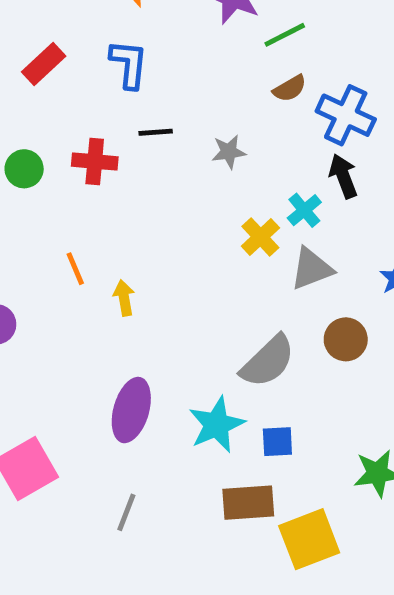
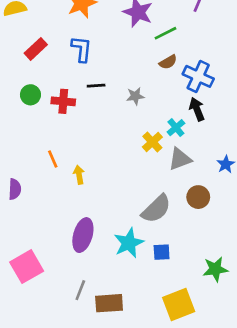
green circle: (24, 169) -> (30, 95), moved
brown rectangle: (248, 503) -> (109, 303), moved

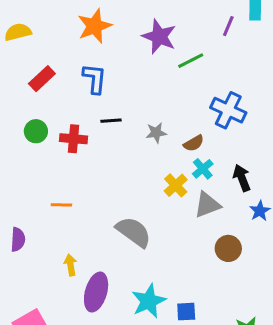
brown semicircle: (168, 62) -> (194, 143), moved
black arrow: (197, 109) -> (242, 178), moved
orange line: (53, 159) -> (61, 205), turned -66
yellow arrow: (79, 175) -> (70, 265), moved
gray semicircle: (156, 209) -> (134, 232), moved, turned -100

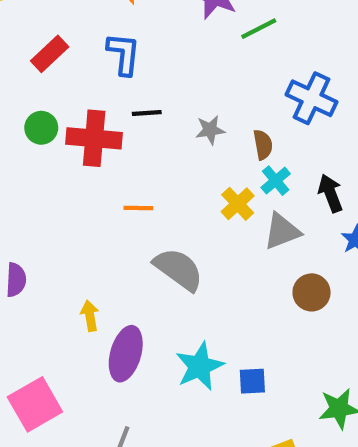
red cross: (73, 139) -> (94, 138), size x1.4
brown semicircle: (194, 143) -> (263, 145), turned -70
orange line: (61, 205) -> (138, 208), moved

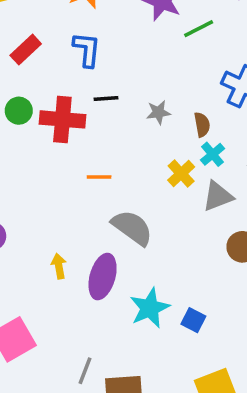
purple ellipse: (126, 354) -> (103, 277), moved
blue square: (252, 381) -> (193, 320), turned 30

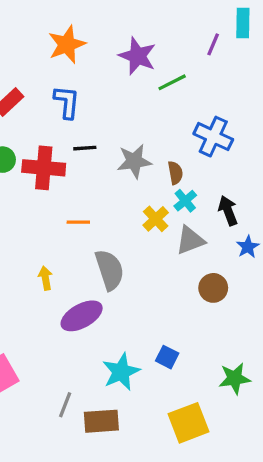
gray star: (158, 112) -> (134, 161), size x1.5
gray semicircle: (132, 228) -> (110, 270), turned 36
yellow arrow: (59, 266) -> (45, 278), moved
purple ellipse: (103, 277) -> (82, 316), turned 45
cyan star: (150, 308) -> (121, 372), moved

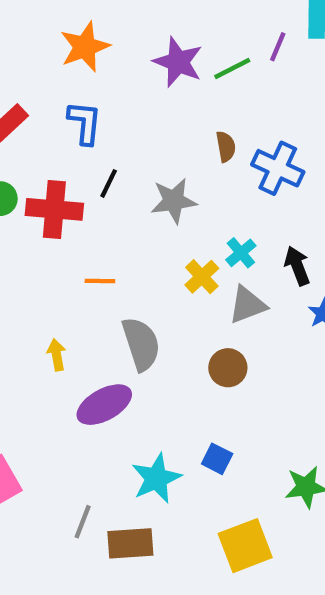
green line: (172, 82) -> (232, 68), moved
black line: (85, 148) -> (109, 183), turned -60
brown semicircle: (175, 173) -> (226, 147), moved
brown circle: (213, 288) -> (228, 368), moved

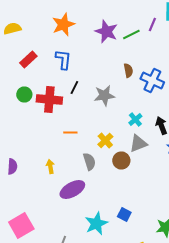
yellow cross: (202, 277) -> (105, 140), moved
gray semicircle: (141, 344) -> (89, 162), size x0.7
brown circle: (228, 368) -> (121, 160), moved

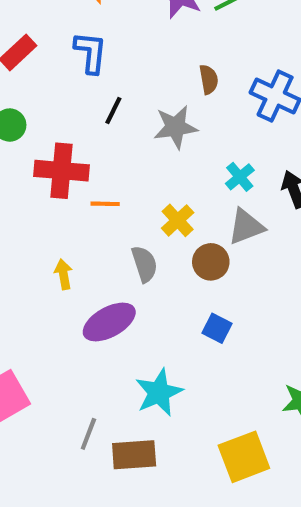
brown semicircle: (128, 70) -> (209, 79), moved
red cross: (49, 100) -> (62, 171), moved
blue square: (124, 214) -> (217, 328), moved

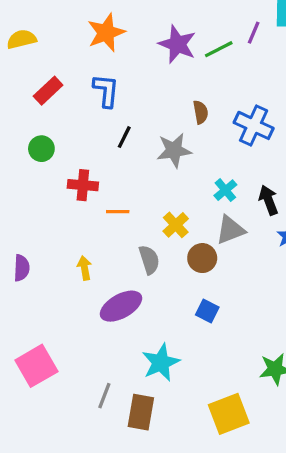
red cross: (62, 171) -> (83, 185), size x0.7
brown rectangle: (134, 455) -> (141, 412), turned -76

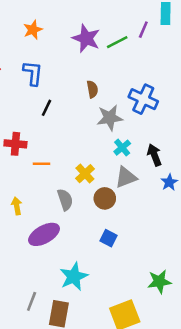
orange star: (106, 33) -> (33, 30), size x0.7
brown semicircle: (201, 112) -> (92, 89), moved
gray star: (174, 150) -> (110, 118), moved

